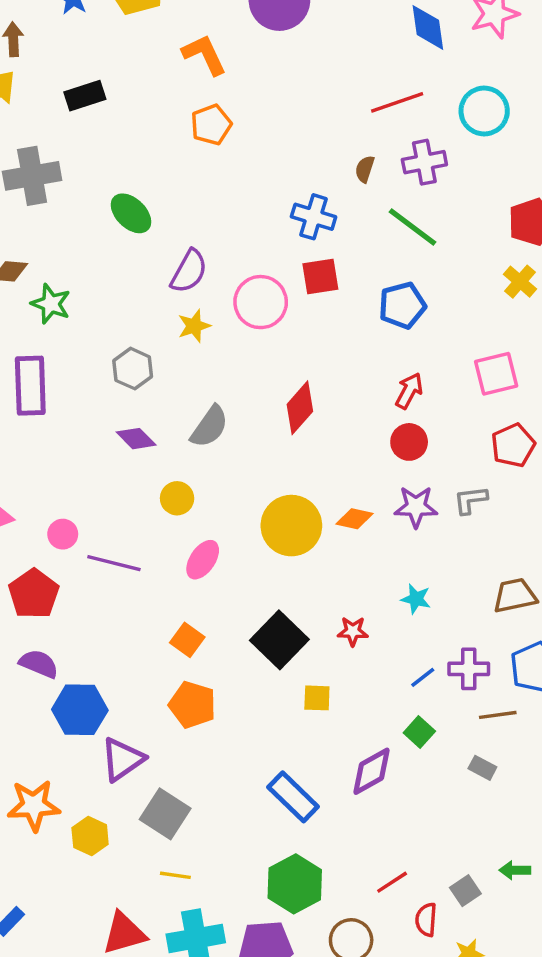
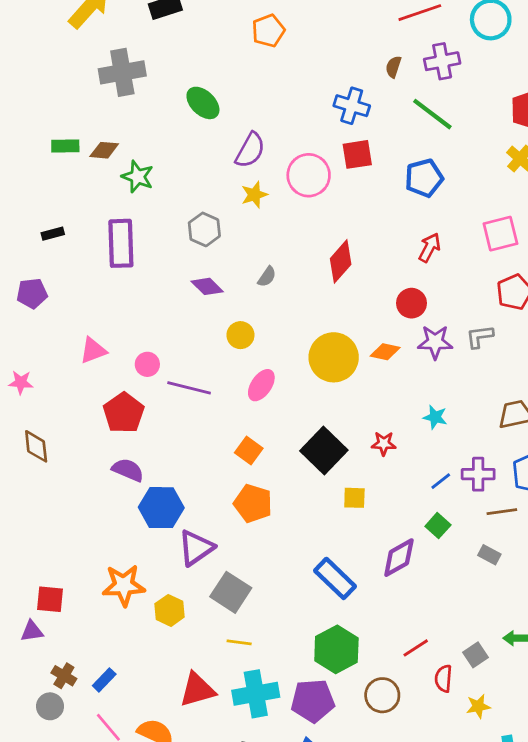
gray semicircle: (209, 427) -> (267, 277), size x0.6
red circle: (409, 442) -> (411, 303), moved

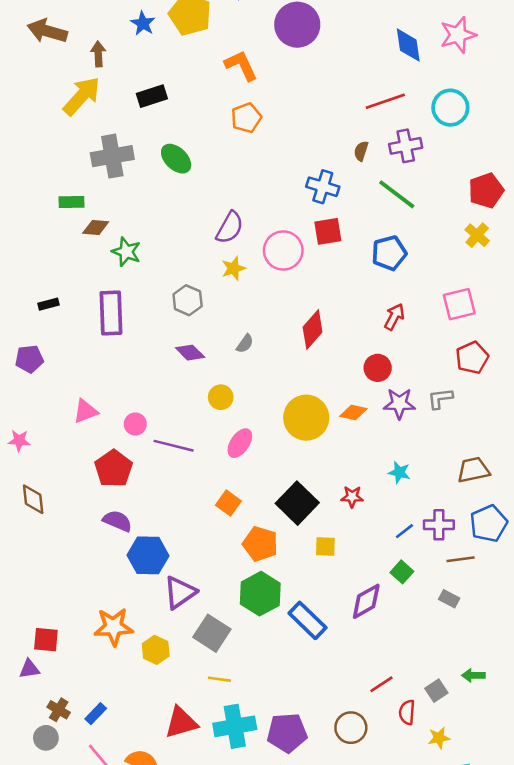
green ellipse: (203, 103) -> (176, 159), moved
green rectangle: (65, 146) -> (71, 202), moved
orange pentagon: (253, 503) -> (260, 544), moved
green hexagon: (336, 649) -> (260, 594), moved

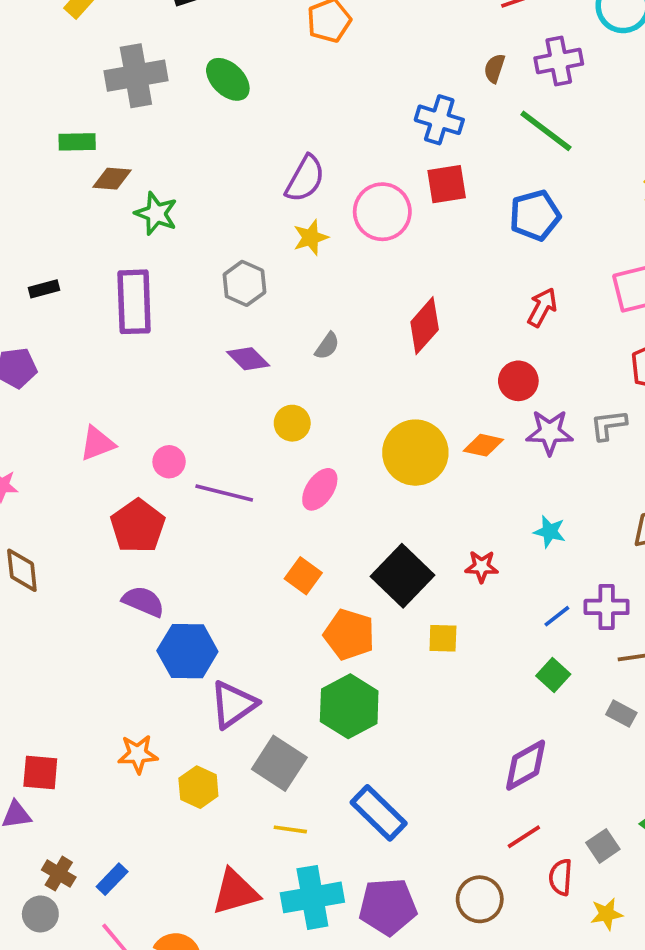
purple diamond: (366, 601) -> (526, 765), moved
blue rectangle: (307, 620) -> (379, 813), moved
orange star: (114, 627) -> (138, 754), size x0.7

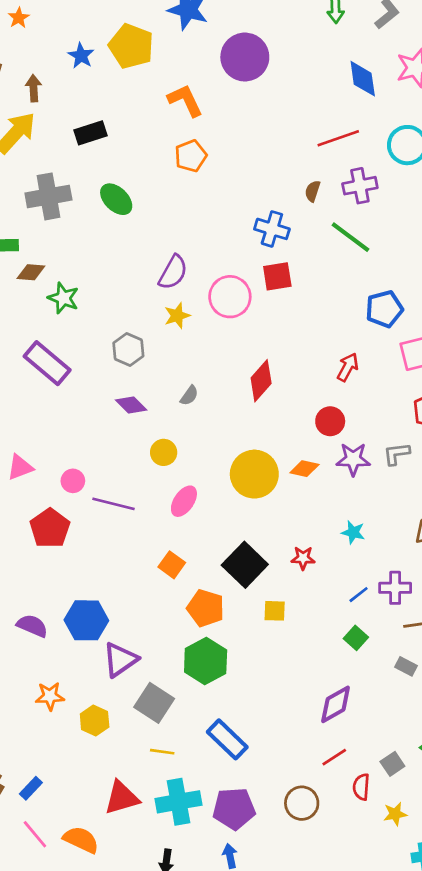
blue pentagon: (535, 215) -> (384, 309), moved
purple rectangle: (134, 302) -> (47, 363), turned -48
purple semicircle: (143, 601) -> (32, 626), moved

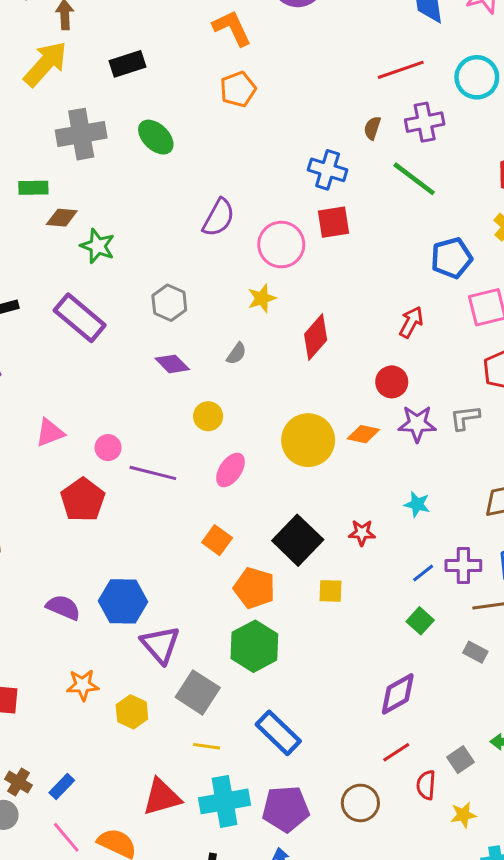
yellow star: (177, 316) -> (262, 298), moved
purple triangle: (120, 660) -> (160, 645), turned -36

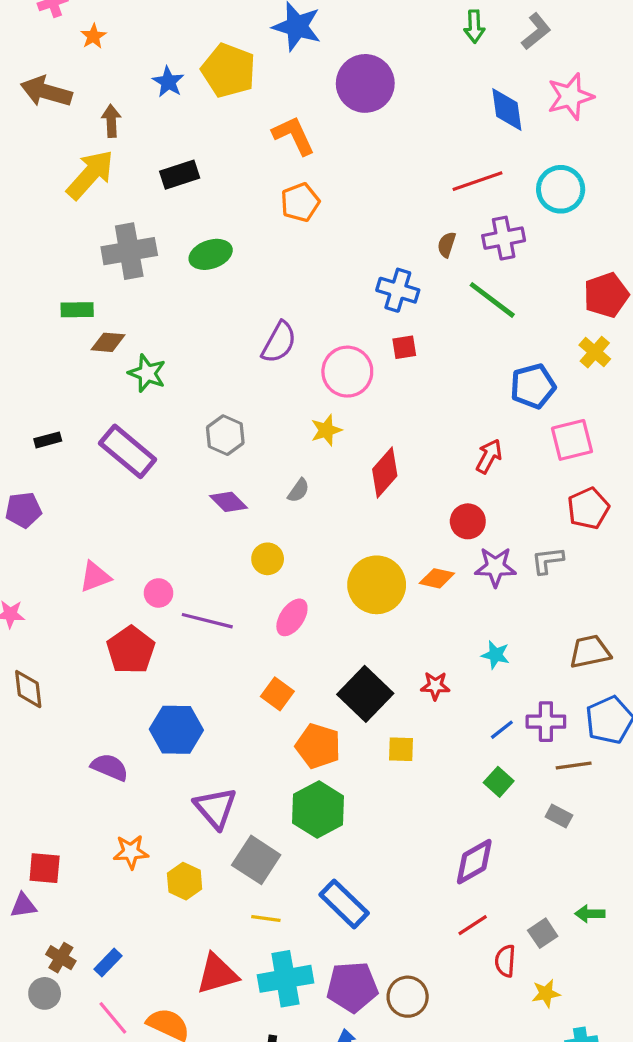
green ellipse: (156, 137) -> (211, 254), turned -63
red square: (334, 222) -> (404, 347), size x0.7
blue hexagon: (123, 601) -> (176, 730), moved
brown circle: (360, 803) -> (408, 997), moved

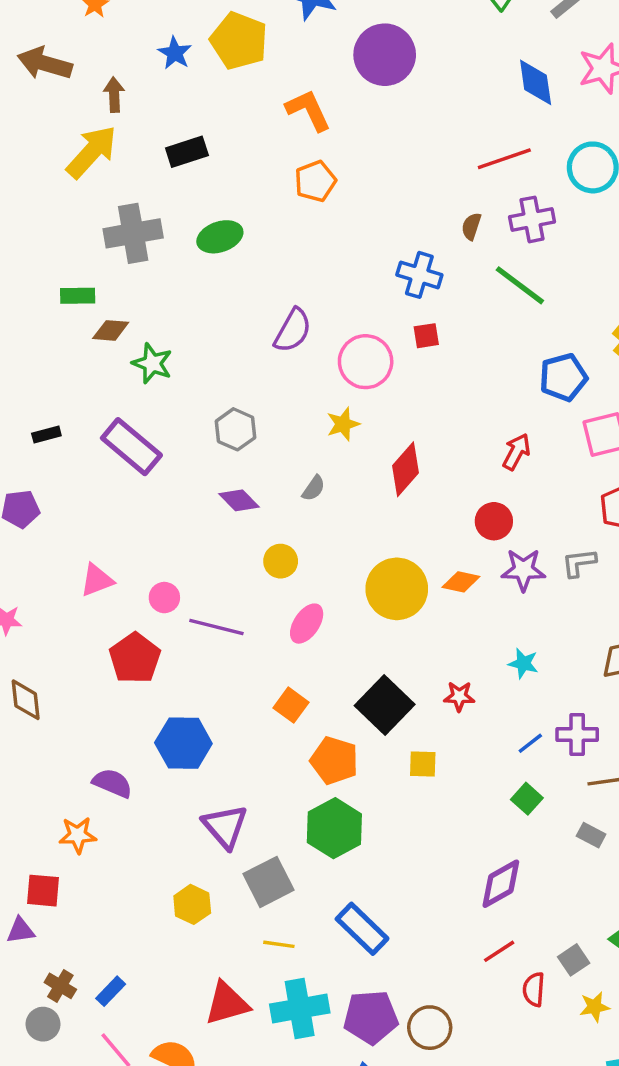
orange star: (131, 852) -> (78, 835), moved
gray square: (256, 860) -> (268, 882), turned 30
yellow star: (546, 993) -> (594, 1007), moved

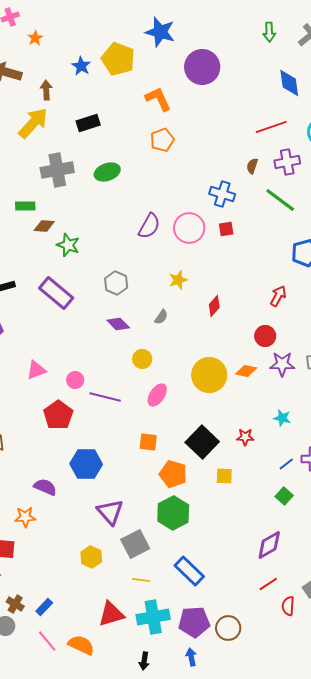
pink circle: (366, 362) -> (189, 228), moved
red diamond: (405, 469) -> (214, 306), size x0.7
orange square: (291, 705) -> (148, 442), turned -30

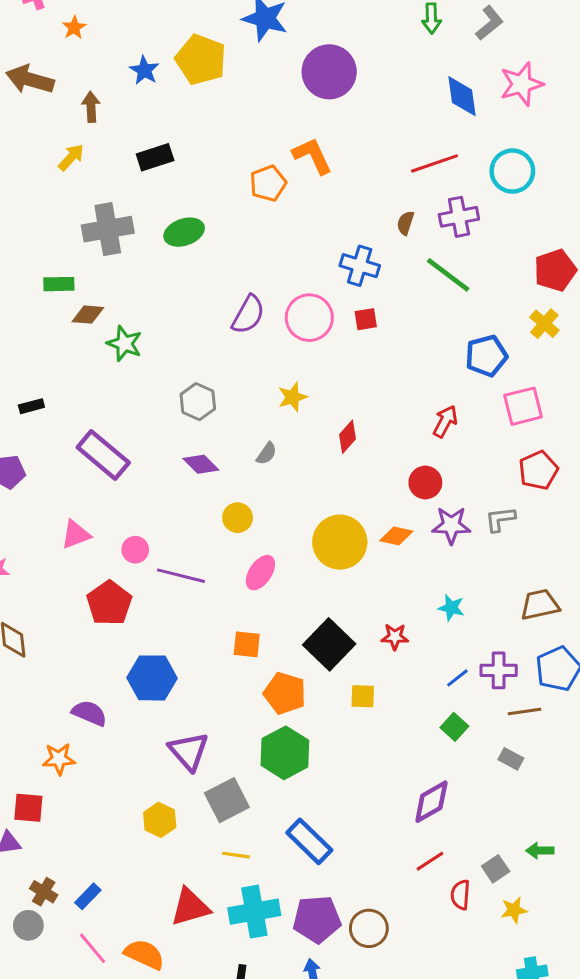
orange L-shape: (158, 99) -> (312, 156), moved
yellow arrow: (33, 123) -> (71, 157), size x0.6
purple rectangle: (56, 293) -> (103, 455), moved

